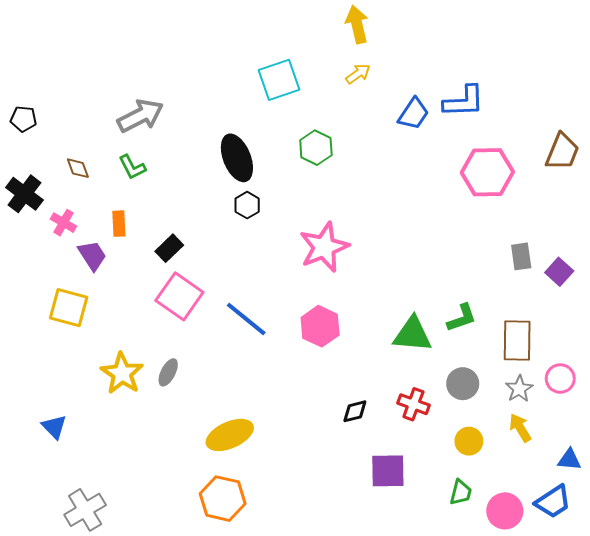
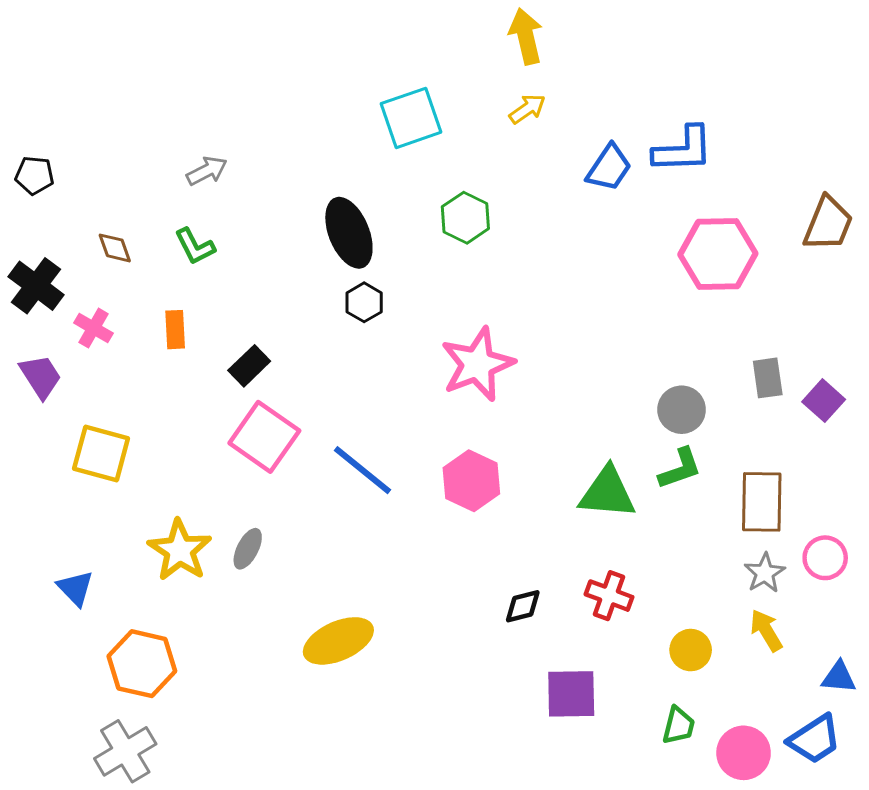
gray arrow: (140, 116) -> (207, 171), size x0.6
purple trapezoid: (92, 255) -> (41, 376), moved
gray circle: (463, 384) -> (682, 410), moved
blue triangle: (54, 427) -> (75, 588), moved
orange hexagon: (223, 499) -> (142, 664), moved

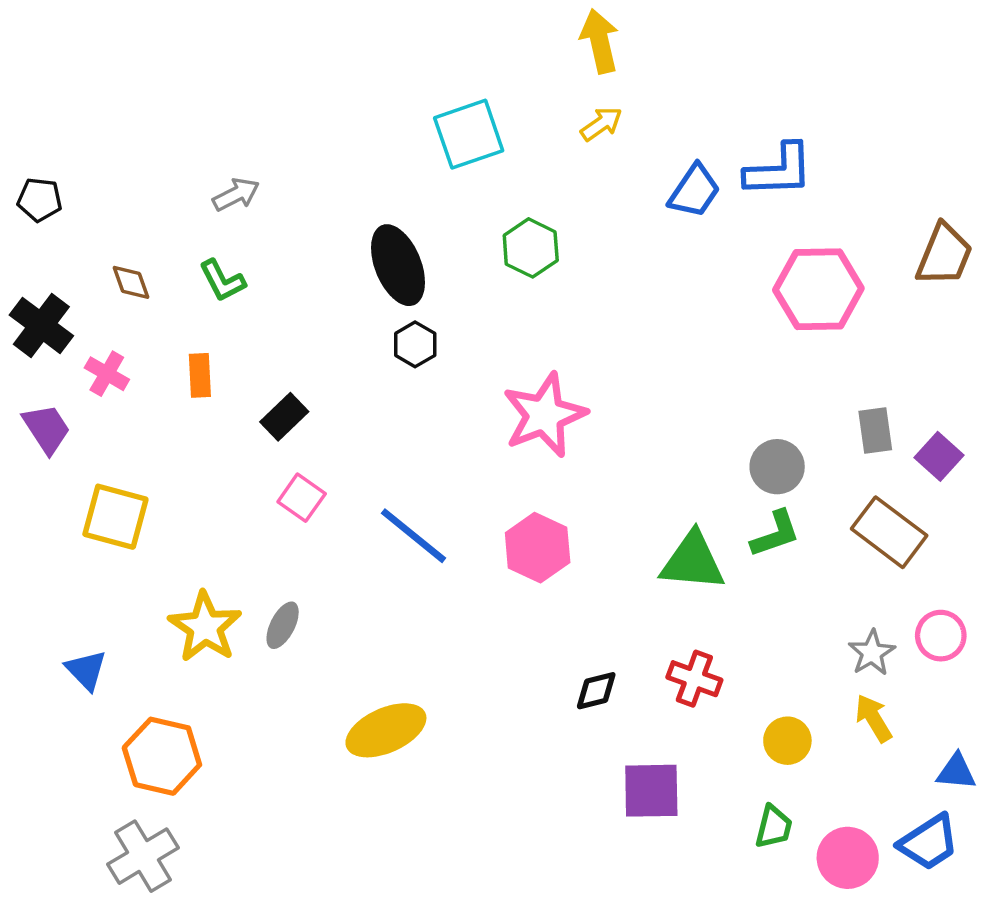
pink square: (264, 437) -> (302, 498), size x0.6
brown rectangle: (762, 502) -> (889, 532), moved, turned -54

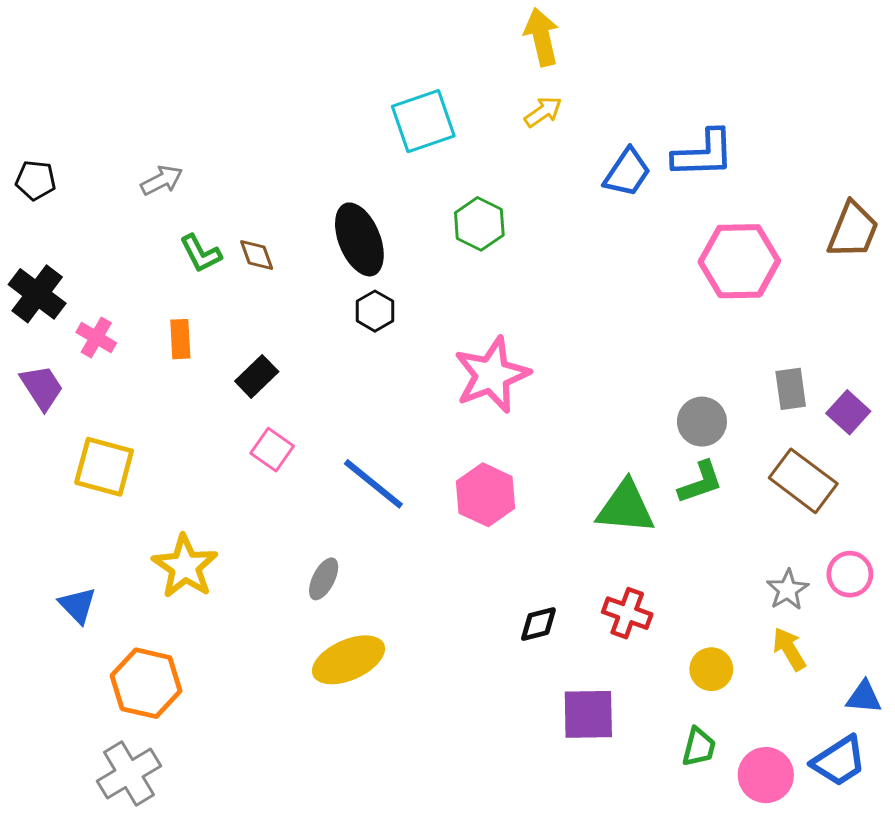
gray arrow: (236, 194) -> (162, 180), moved
brown diamond: (131, 282) -> (257, 255), moved
gray ellipse: (283, 625) -> (324, 579), moved

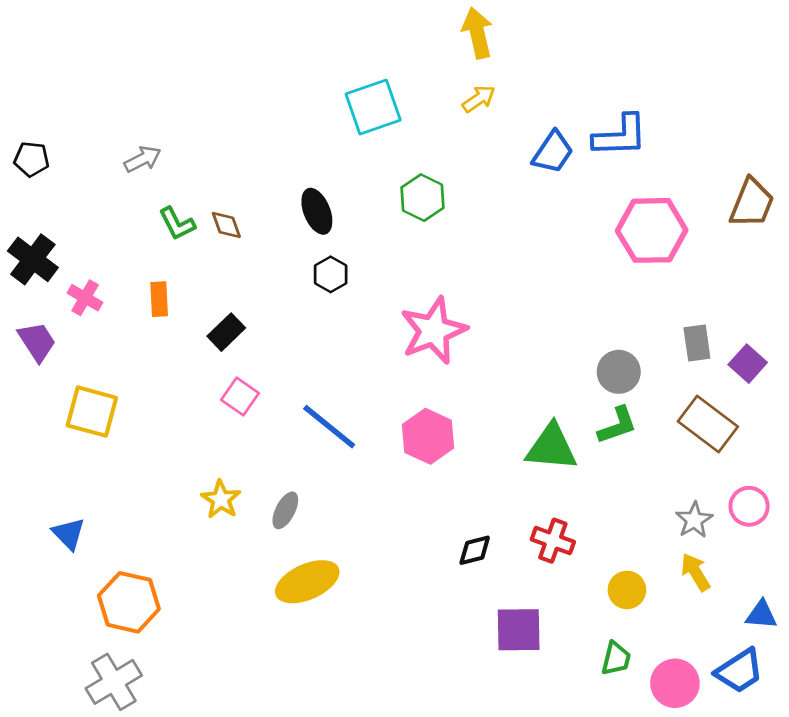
black ellipse: (359, 239) -> (317, 211), size x0.7
yellow star: (185, 566) -> (221, 499), moved, size x0.7

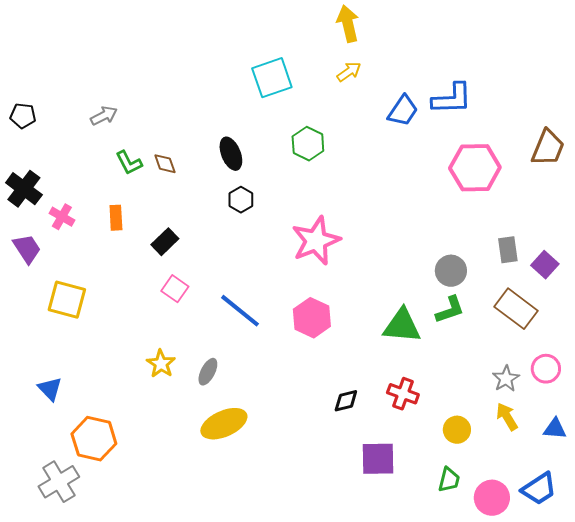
blue triangle: (761, 615) -> (555, 429), moved
gray cross: (114, 682) -> (59, 482), moved

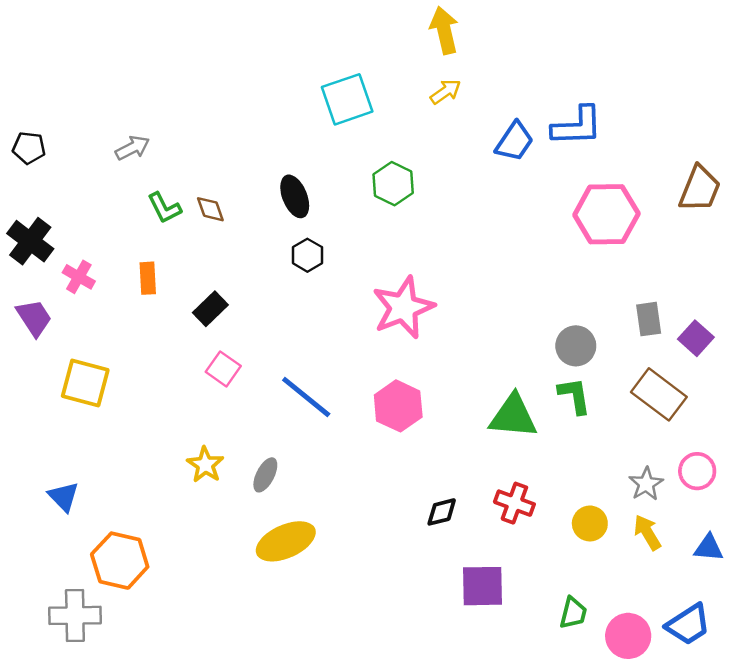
green L-shape: (450, 310) -> (575, 396), turned -80
yellow circle: (457, 430) -> (590, 523), moved
gray cross: (59, 482) -> (75, 615), turned 30

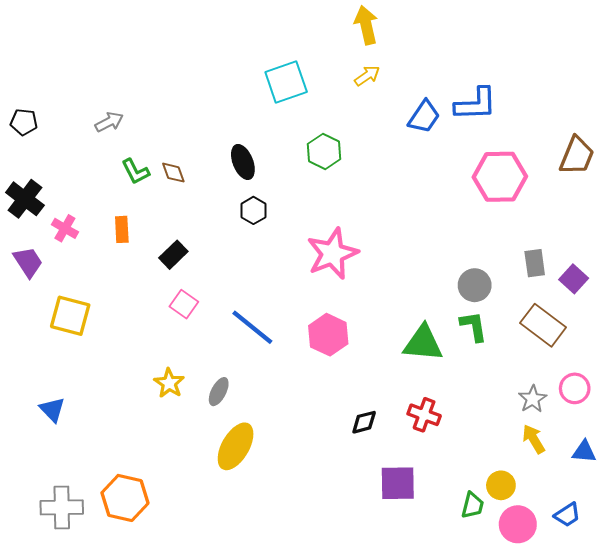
yellow circle: (590, 523) -> (501, 485), moved
yellow ellipse: (286, 541) -> (236, 446), turned -36
orange hexagon: (120, 561) -> (125, 498), moved
blue trapezoid: (688, 624) -> (567, 515), size x0.7

